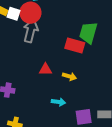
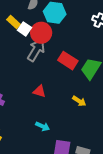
red rectangle: (75, 46) -> (68, 61), moved
yellow arrow: (69, 76) -> (79, 101), moved

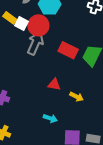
red triangle: (39, 91) -> (54, 84), moved
yellow arrow: (79, 101) -> (77, 97), moved

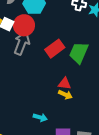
red rectangle: (68, 50) -> (55, 49), turned -60
red triangle: (54, 84) -> (64, 84), moved

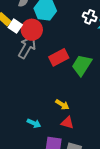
red triangle: (64, 84) -> (67, 123), moved

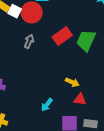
gray arrow: (27, 47) -> (29, 41), moved, size x0.6
cyan arrow: (34, 123) -> (47, 105), turned 112

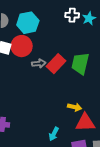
gray arrow: (29, 41) -> (39, 63), moved, turned 72
red triangle: (80, 99) -> (85, 123), size x1.5

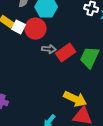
yellow arrow: (75, 107) -> (75, 99), size x1.6

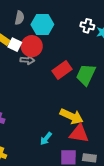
gray arrow: (49, 49) -> (27, 60), moved

